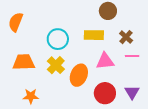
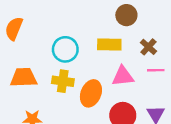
yellow cross: (56, 65) -> (63, 81), turned -36

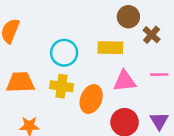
brown cross: (148, 47) -> (152, 35), moved

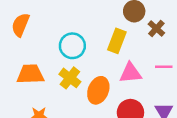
yellow rectangle: (110, 48) -> (117, 41), turned -70
yellow cross: (62, 86) -> (70, 78), turned 30

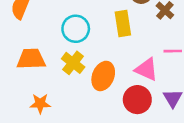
yellow rectangle: (117, 41) -> (123, 24), turned -30
pink triangle: (130, 73) -> (146, 69), moved, turned 30

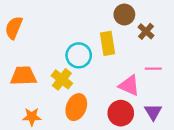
cyan circle: (76, 29) -> (79, 55), moved
orange ellipse: (103, 76) -> (76, 107), moved

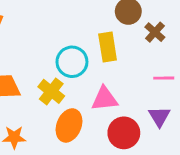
pink triangle: (129, 85) -> (105, 99), moved, turned -30
purple triangle: (153, 112) -> (159, 117), moved

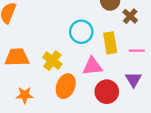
yellow rectangle: (108, 47) -> (110, 43), moved
cyan circle: (72, 62) -> (81, 32), moved

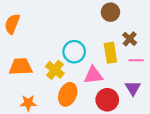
brown cross: (130, 16) -> (130, 39), moved
cyan circle: (81, 32) -> (74, 52), moved

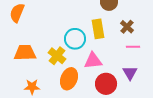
yellow rectangle: (110, 53) -> (98, 29), moved

